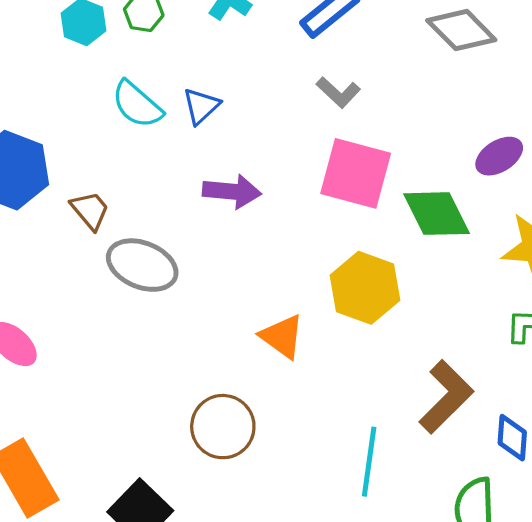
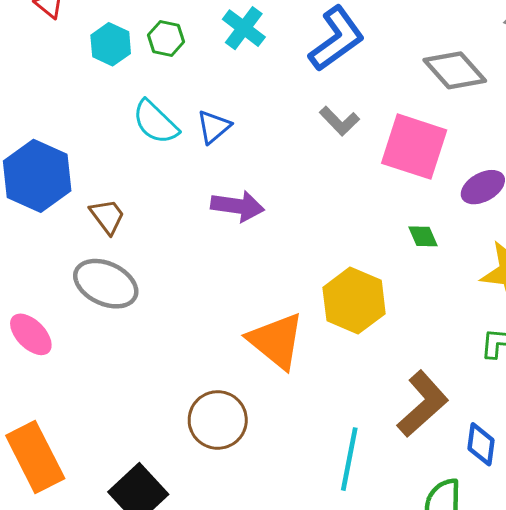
pink square: (356, 173) -> (414, 147), moved
green diamond: (437, 214) -> (423, 236), size x0.5
gray ellipse: (142, 265) -> (106, 284), moved
orange triangle: (282, 337) -> (276, 341), size x1.4

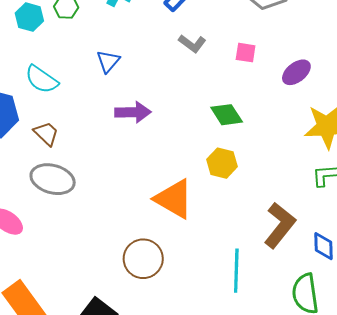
cyan semicircle: (155, 122) -> (42, 79), moved
pink square: (414, 147) -> (246, 53), size x0.5
green diamond: (423, 236) -> (227, 115), moved, size x1.5
yellow hexagon: (354, 301) -> (222, 163), size x0.7

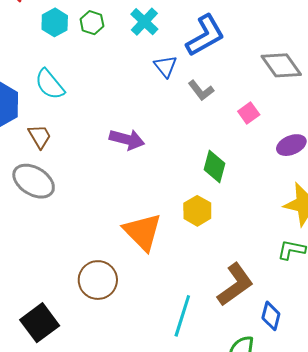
pink square: (246, 53) -> (249, 113), turned 30
blue triangle: (108, 61) -> (165, 66), moved, turned -35
green diamond: (227, 115) -> (214, 166), turned 32

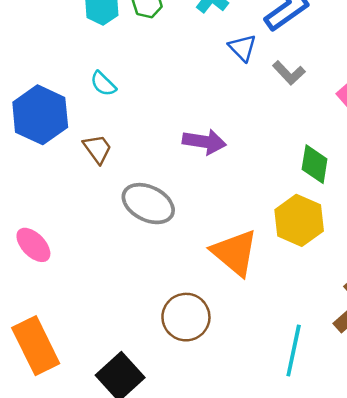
cyan semicircle: (50, 84) -> (103, 84), size x0.7
gray ellipse: (34, 181) -> (148, 204), moved
yellow hexagon: (197, 211) -> (299, 220), size x1.4

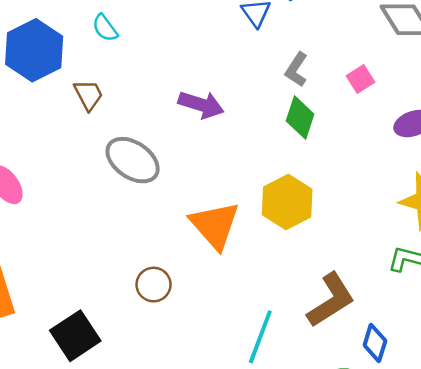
gray L-shape: (289, 73) -> (296, 70), moved, turned 68
green diamond: (315, 164) -> (300, 117), moved
brown circle: (186, 317) -> (154, 285), size x0.7

